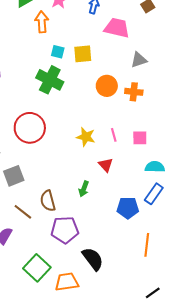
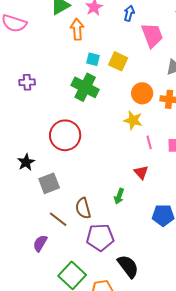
pink trapezoid: (117, 28) -> (152, 35), turned 56
yellow square: (83, 54) -> (118, 61), turned 30
yellow star: (86, 137) -> (133, 120), moved

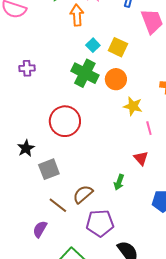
cyan square: (93, 59) -> (93, 45), turned 32
orange circle: (142, 93) -> (116, 79), moved
brown semicircle: (83, 208) -> (83, 194), turned 65

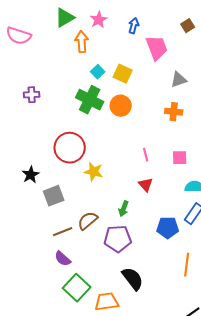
yellow star: (133, 106) -> (94, 172), moved
pink line: (149, 128) -> (146, 155), moved
brown line: (58, 205) -> (63, 232), turned -60
purple pentagon: (100, 223) -> (118, 239), moved
purple semicircle: (40, 229) -> (63, 259), moved, turned -78

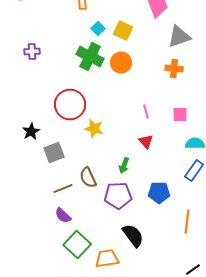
gray triangle: (179, 80) -> (179, 36), size x1.4
brown semicircle: (88, 221) -> (88, 178), turned -75
blue pentagon: (168, 228) -> (159, 192), moved

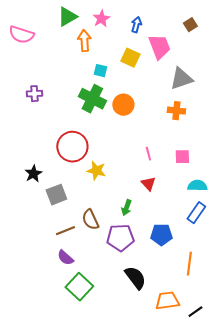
cyan square: (98, 28) -> (100, 71), turned -32
yellow square: (123, 30) -> (130, 58), moved
orange trapezoid: (107, 258) -> (167, 301), moved

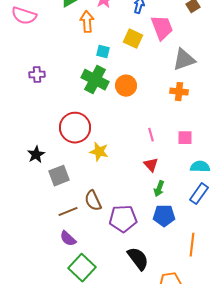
green arrow: (126, 208) -> (159, 189), moved

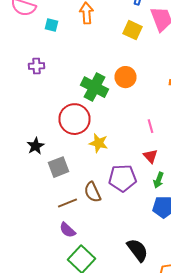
cyan square: (103, 52) -> (52, 25), moved
green cross: (95, 80) -> (94, 87), moved
purple pentagon: (123, 219) -> (122, 178), moved

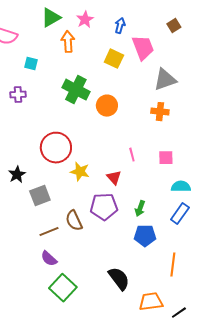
cyan square: (52, 25) -> (31, 64), moved
green cross: (94, 87) -> (76, 90), moved
red triangle: (150, 156) -> (114, 178), moved

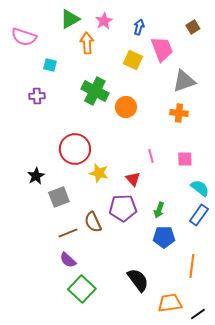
cyan semicircle: (181, 187) -> (200, 188), turned 36

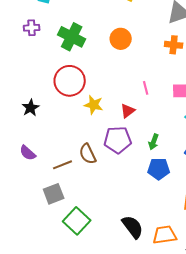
green cross: (95, 91) -> (72, 37), moved
red triangle: (133, 179) -> (128, 111), turned 35
gray square: (59, 197) -> (54, 194), moved
purple semicircle: (68, 260) -> (28, 153), moved
black semicircle: (138, 280) -> (133, 227), moved

